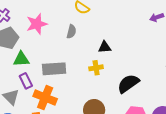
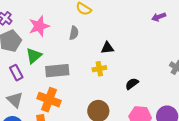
green triangle: (21, 59) -> (34, 56), moved, turned -36
purple rectangle: (26, 81) -> (16, 73), moved
black semicircle: (128, 84) -> (132, 84), size x0.6

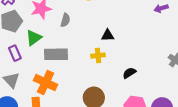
gray semicircle: (74, 33) -> (65, 20), moved

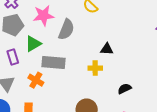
gray semicircle: (65, 20) -> (66, 29), size x1.5
orange cross: (46, 83) -> (36, 80), moved, size x0.7

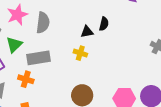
yellow cross: (95, 68) -> (80, 53), turned 32
black semicircle: (125, 89) -> (104, 24), moved, turned 144

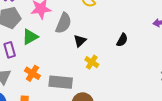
black triangle: (87, 32) -> (80, 41), moved, turned -48
gray rectangle: (39, 58) -> (61, 82), moved

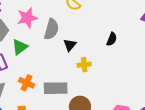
yellow cross: (92, 62) -> (84, 65), turned -32

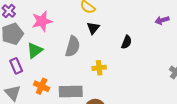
gray semicircle: (51, 29) -> (73, 46), moved
black triangle: (70, 45) -> (93, 28), moved

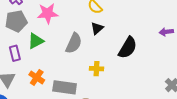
black semicircle: (127, 42) -> (128, 48), size x1.6

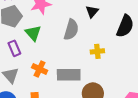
green triangle: (36, 41) -> (33, 33), turned -36

